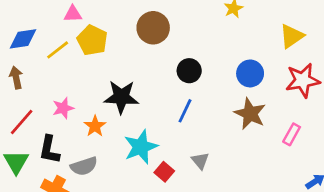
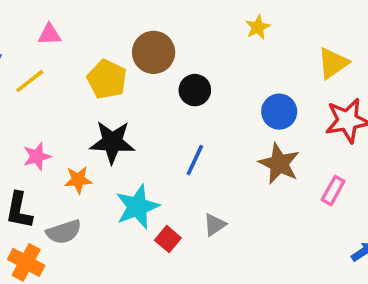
yellow pentagon: (92, 40) -> (107, 79), moved
black circle: (189, 71) -> (195, 90), moved
orange star: (95, 126) -> (78, 180), turned 30
gray triangle: (200, 161) -> (215, 225), turned 36

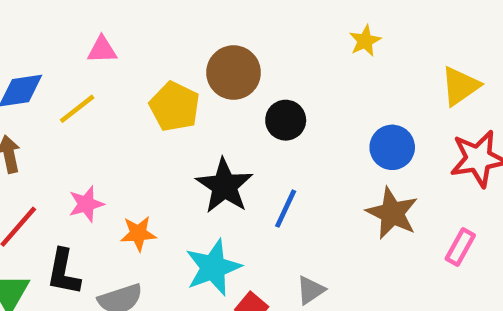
black star: (112, 142) -> (224, 186), moved, turned 30

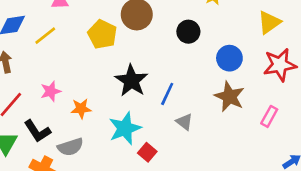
black circle: (286, 120) -> (188, 32), moved
black L-shape: (64, 272) -> (37, 131), turned -44
gray triangle: (311, 290) -> (184, 122), moved, turned -48

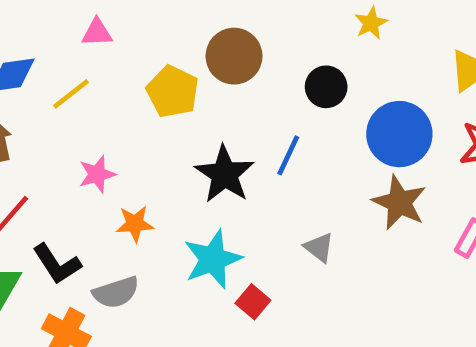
blue circle: (229, 58) -> (399, 134), size x1.4
pink star: (51, 91) -> (97, 174), moved
blue line: (167, 94) -> (288, 155), moved

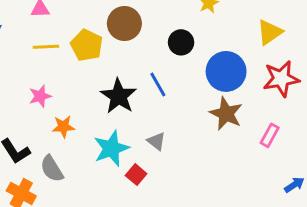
yellow line: (71, 94) -> (46, 47), moved, turned 35
blue line: (288, 155) -> (158, 85), turned -55
gray triangle: (319, 247) -> (156, 141), moved
gray semicircle: (116, 292) -> (52, 169), turned 76

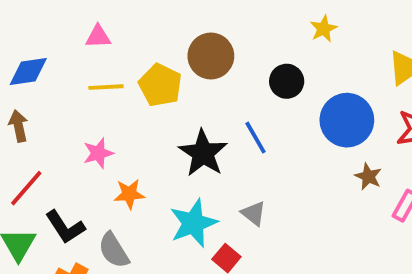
brown star: (226, 114) -> (368, 176), moved, size x0.6

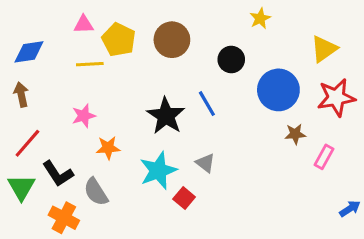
yellow pentagon: (160, 85) -> (119, 40), moved
brown star: (368, 176) -> (295, 134), turned -30

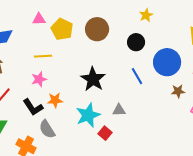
yellow star: (260, 18) -> (146, 15), moved
yellow line: (90, 64) -> (43, 56), moved
blue line: (207, 104) -> (137, 76), moved
gray triangle: (205, 163) -> (119, 110), turned -40
black L-shape: (58, 174) -> (33, 107), moved

